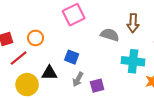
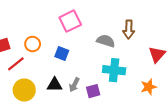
blue square: (72, 57) -> (62, 53), moved
cyan cross: (133, 61) -> (114, 70), moved
black triangle: (49, 73) -> (55, 85), moved

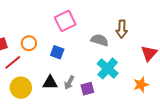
cyan cross: (114, 70) -> (108, 68), turned 35

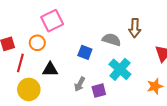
pink square: (65, 21) -> (52, 21), moved
blue square: (57, 52) -> (85, 52), moved
red line: (13, 62) -> (20, 63), turned -36
black triangle: (50, 83) -> (50, 69), moved

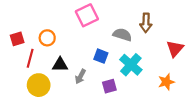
pink square: (52, 21) -> (87, 15), moved
blue square: (85, 52) -> (101, 56), moved
gray arrow: (80, 84) -> (80, 76), moved

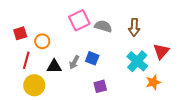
gray semicircle: (122, 35) -> (103, 26), moved
red square: (17, 39) -> (20, 33), moved
cyan cross: (131, 65) -> (137, 61), moved
gray arrow: (80, 76) -> (74, 62), moved

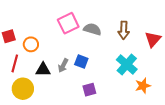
red triangle: (161, 51) -> (153, 39), moved

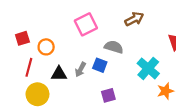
gray semicircle: (92, 29) -> (114, 47), moved
brown arrow: (124, 30) -> (134, 19), moved, turned -120

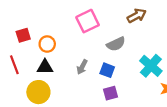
gray semicircle: (114, 47) -> (116, 44), turned 138
blue square: (100, 65) -> (107, 70), moved
red line: (29, 67) -> (14, 65), moved, turned -36
black triangle: (59, 74) -> (45, 67), moved

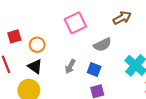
black triangle: (45, 67) -> (35, 66), turned 35

